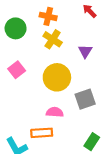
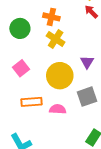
purple triangle: (85, 51) -> (87, 62), moved
orange rectangle: (42, 133) -> (31, 102), moved

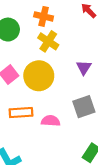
yellow circle: (60, 76) -> (39, 76), moved

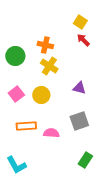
purple triangle: (84, 67) -> (79, 88), turned -48
yellow circle: (39, 76) -> (41, 95), size x0.7

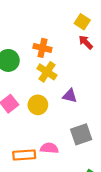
purple triangle: (79, 88) -> (70, 96), moved
orange rectangle: (26, 126) -> (24, 155), moved

